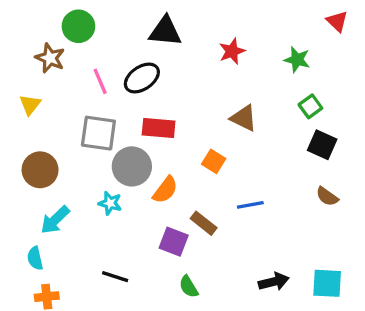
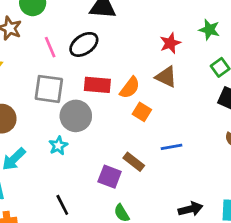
red star: (232, 51) -> (170, 43), moved
orange semicircle: (165, 190) -> (130, 88), moved
cyan star: (110, 203) -> (58, 146), turned 30
black line: (115, 277) -> (62, 205), turned 45

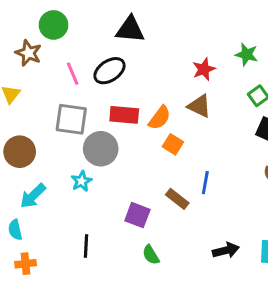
blue line: (172, 147) -> (205, 183), turned -70
brown rectangle: (134, 162) -> (177, 199), moved
black line: (62, 205) -> (86, 246), turned 30

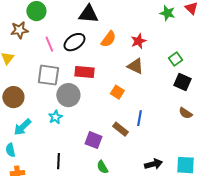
brown star: (28, 53) -> (19, 30), turned -30
green star: (247, 54) -> (167, 13), moved
orange semicircle: (160, 118) -> (108, 39), moved

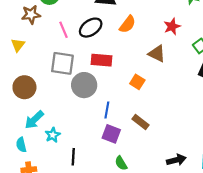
red star: (138, 41) -> (172, 26), moved
cyan star: (55, 117) -> (53, 135), moved
blue line: (139, 118) -> (107, 110), moved

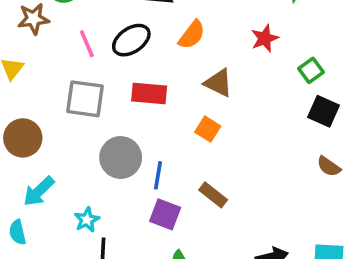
brown triangle: (157, 54) -> (218, 83), moved
gray circle: (84, 85) -> (121, 158), moved
cyan star: (53, 135) -> (87, 220), moved

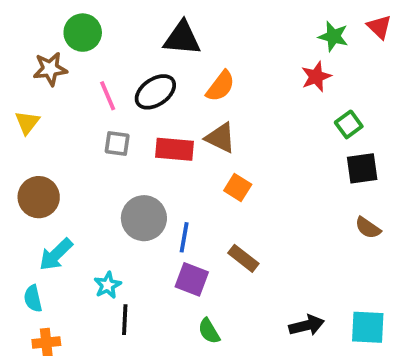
red star: (265, 38) -> (316, 77), moved
brown triangle: (218, 83) -> (220, 138), moved
gray square: (85, 99) -> (117, 144), moved, size x0.6
black square: (323, 111) -> (362, 168), turned -32

